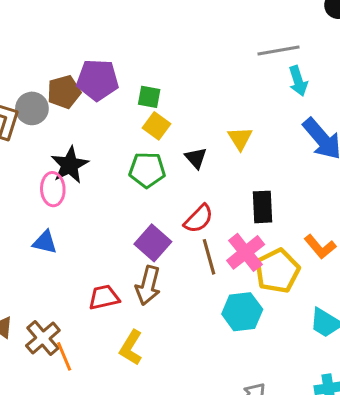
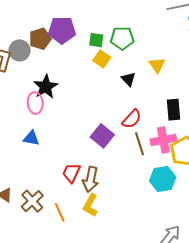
green pentagon: (147, 170) -> (122, 38), moved
pink cross: (246, 252) -> (163, 140), turned 30
brown arrow: (148, 285) -> (91, 179), moved
red trapezoid: (104, 297) -> (71, 173), turned -50
orange line: (64, 356) -> (60, 212), moved

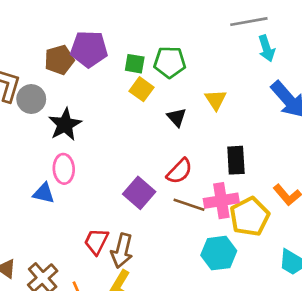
gray circle: (20, 50) -> (31, 99), moved
pink ellipse: (35, 103) -> (64, 169), moved
brown line: (140, 144) -> (189, 205), turned -55

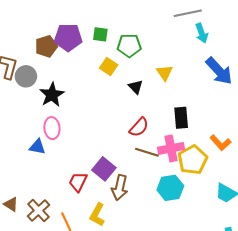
green square: (135, 64) -> (100, 34), moved
purple square: (139, 193) -> (104, 169), moved
brown arrow: (122, 251) -> (120, 188), moved

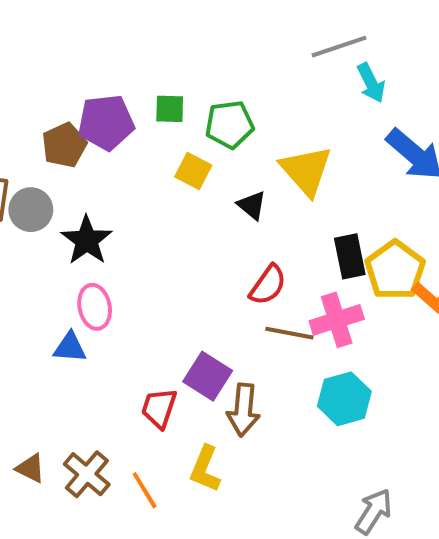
yellow triangle: (164, 73) -> (306, 171), size x1.6
yellow pentagon: (193, 160) -> (395, 270), moved

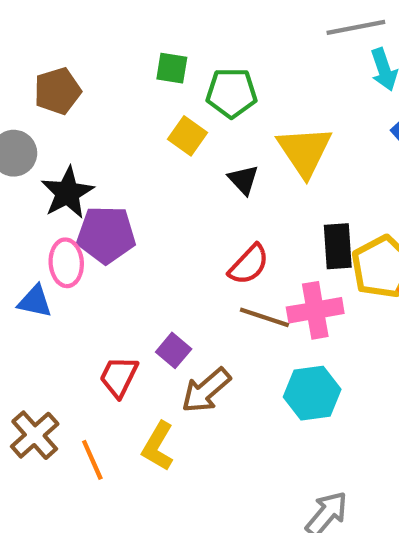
purple pentagon: (106, 122) -> (106, 235), moved
purple square: (208, 376) -> (174, 350), size x0.7
brown arrow: (243, 410) -> (206, 390), turned 36

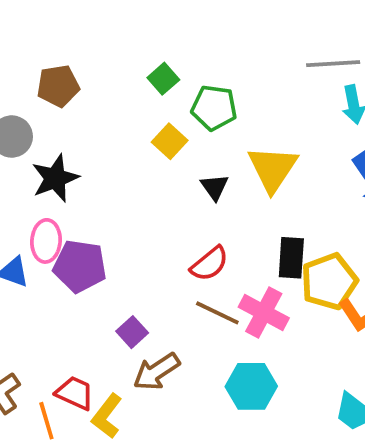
green square: (172, 68) -> (163, 79), turned 32
purple pentagon: (106, 235) -> (80, 266), moved
pink cross: (315, 310) -> (264, 312), turned 30
red trapezoid: (119, 377) -> (75, 393), moved, turned 81

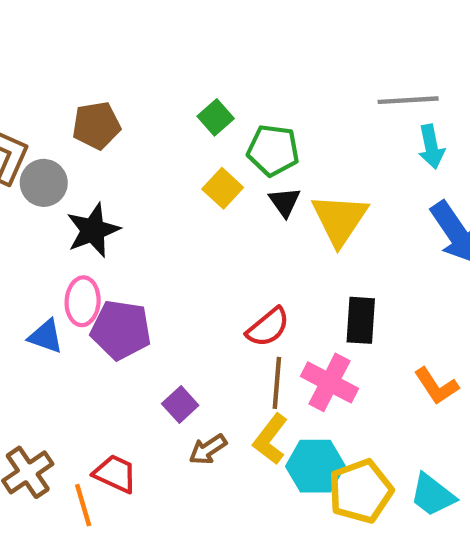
black triangle: (215, 187) -> (285, 202), moved
yellow pentagon: (329, 281) -> (361, 491), moved
brown line: (217, 313) -> (277, 383), turned 69
brown arrow: (156, 372) -> (208, 449), size x0.7
yellow L-shape: (107, 416) -> (270, 439), moved

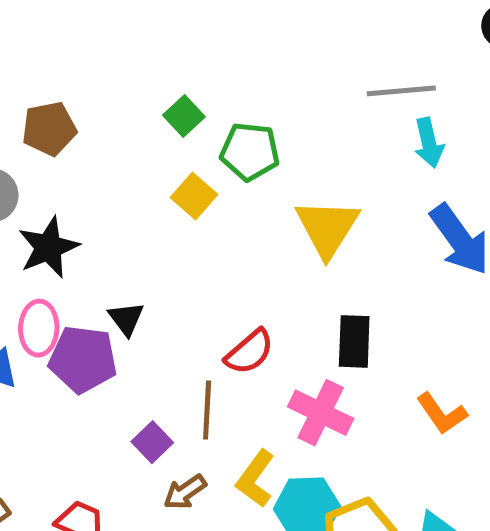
black triangle: (285, 202) -> (126, 319), moved
brown line: (277, 383) -> (207, 410), moved

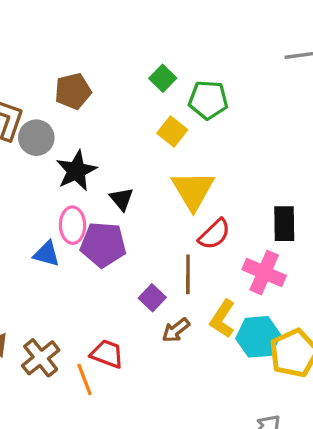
yellow triangle: (327, 228) -> (193, 190), moved
black triangle: (126, 319) -> (122, 199), moved

